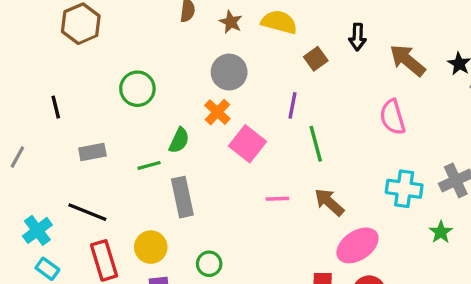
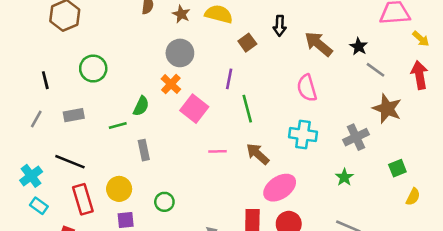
green circle: (137, 89) -> (93, 69), moved
gray line: (17, 157) -> (36, 119), moved
cyan cross: (404, 189) -> (303, 135), moved
gray rectangle: (182, 197) -> (144, 150), size x0.7

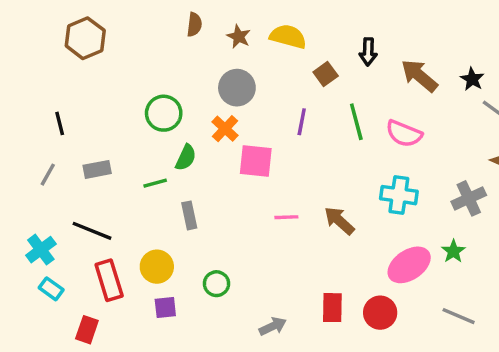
green circle: (93, 69) -> (164, 113), moved
pink semicircle: (307, 88) -> (404, 134), turned -52
pink square: (194, 109) -> (256, 161), turned -32
green line: (247, 109) -> (356, 122), moved
pink ellipse: (280, 188) -> (409, 265), moved

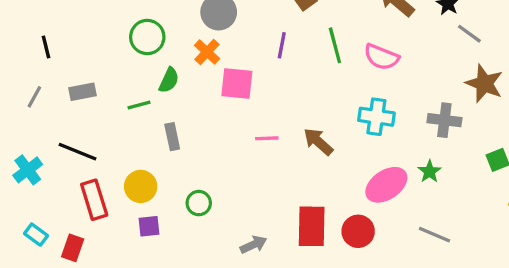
gray cross: (469, 198) -> (444, 120), turned 32
cyan rectangle: (51, 289) -> (36, 235), moved
red rectangle: (332, 308) -> (312, 226), size x1.4

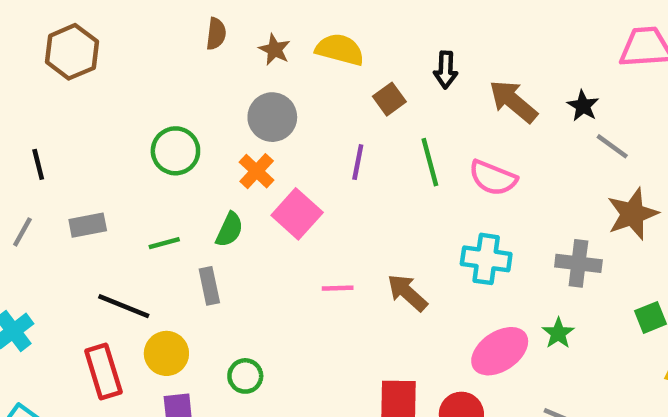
green semicircle: (169, 80) -> (230, 230), moved
pink square: (237, 84) -> (297, 214), turned 36
brown star: (484, 84) -> (632, 214), turned 30
black line: (78, 152) -> (124, 306), moved

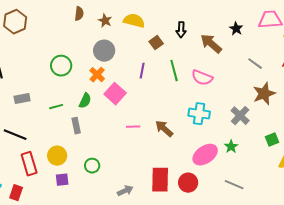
black star: (583, 106) -> (236, 29), moved
gray cross: (578, 263) -> (240, 116), turned 36
black line: (124, 306) -> (15, 135), moved

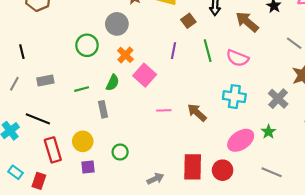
gray circle: (104, 51) -> (117, 24), moved

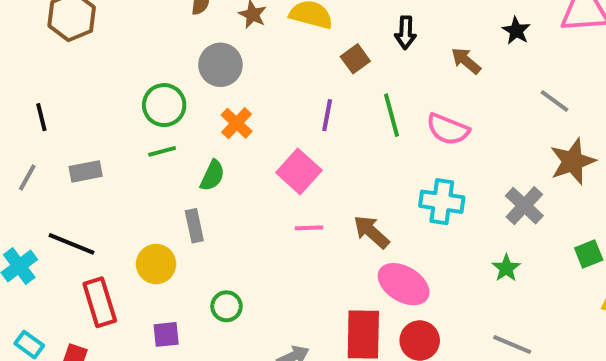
brown arrow: (247, 22) -> (466, 61), size x0.7
pink square: (145, 75) -> (299, 171), moved
green line: (82, 89) -> (162, 151), moved
pink ellipse: (241, 140) -> (404, 284), moved, turned 65
yellow circle: (83, 141) -> (156, 264), moved

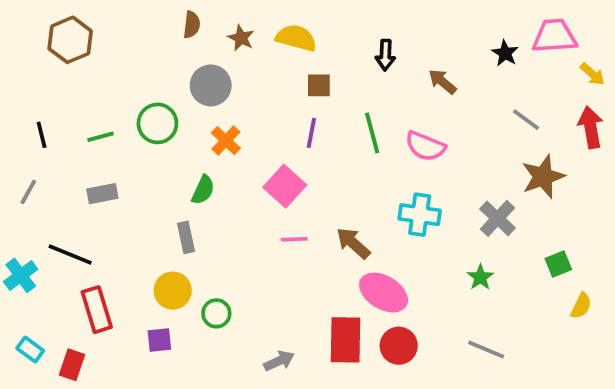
black star: (516, 31) -> (505, 53), moved
brown square: (355, 59) -> (319, 85), moved, turned 36
green line: (162, 151) -> (100, 137), moved
gray rectangle: (86, 171) -> (102, 194), moved
yellow circle: (156, 264) -> (173, 291), moved

